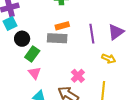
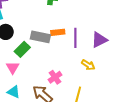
orange rectangle: (62, 26) -> (58, 32), moved
green rectangle: (32, 54) -> (22, 49), moved

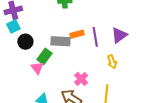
yellow arrow: (88, 65) -> (112, 62), turned 48
pink triangle: (13, 68) -> (37, 68), moved

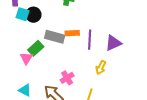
cyan square: (13, 26) -> (22, 14), moved, turned 32
black circle: (25, 42) -> (33, 15), moved
yellow arrow: (112, 62) -> (101, 67), turned 32

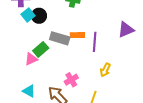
cyan square: (22, 14) -> (28, 15), turned 32
purple triangle: (113, 43) -> (126, 30), moved
pink triangle: (26, 58) -> (31, 59), turned 32

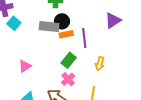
black circle: (39, 16) -> (62, 21), moved
gray rectangle: (60, 38) -> (49, 27), moved
green rectangle: (41, 49) -> (69, 60), moved

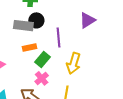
orange rectangle: (66, 34) -> (29, 48), moved
yellow arrow: (100, 64) -> (74, 63), size x1.5

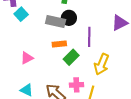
pink cross: (42, 78) -> (76, 85), moved, turned 32

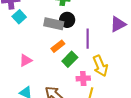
orange rectangle: (59, 44) -> (58, 46), turned -32
yellow arrow: (102, 64) -> (100, 66), turned -45
pink cross: (76, 85) -> (83, 78), moved

